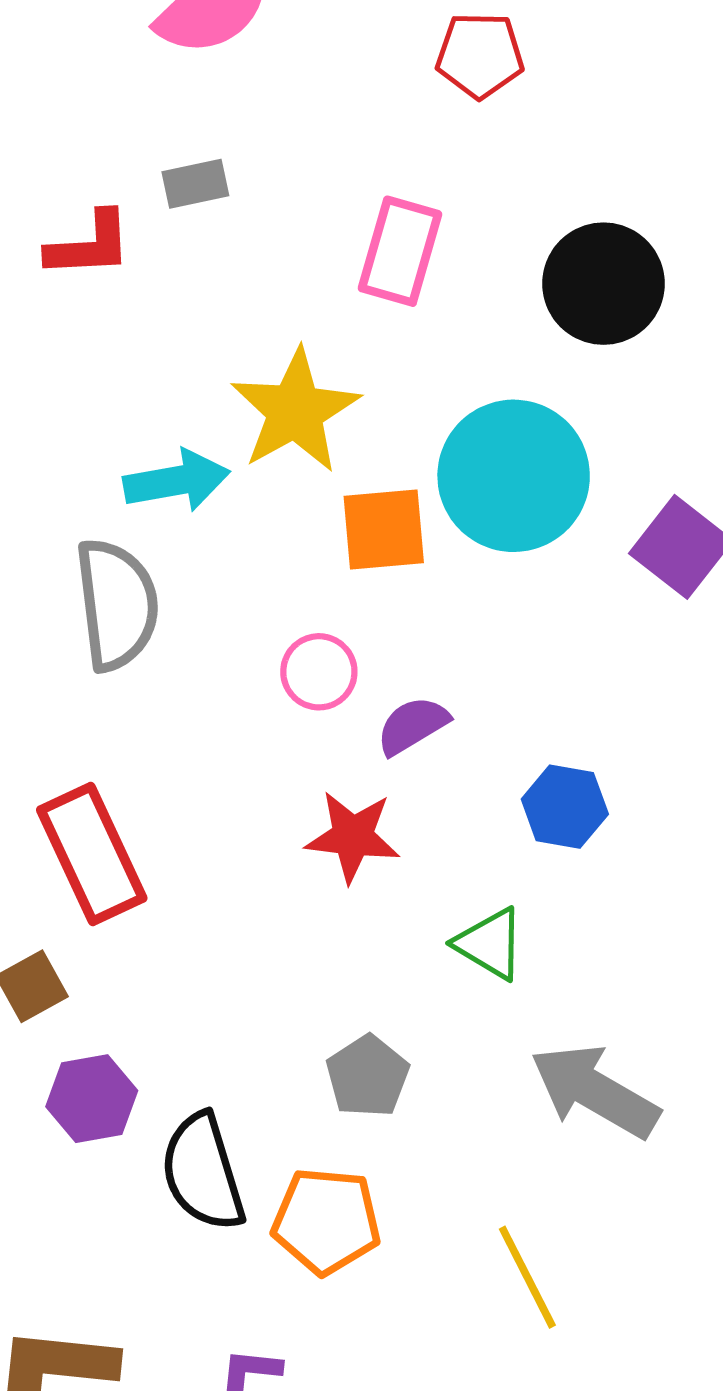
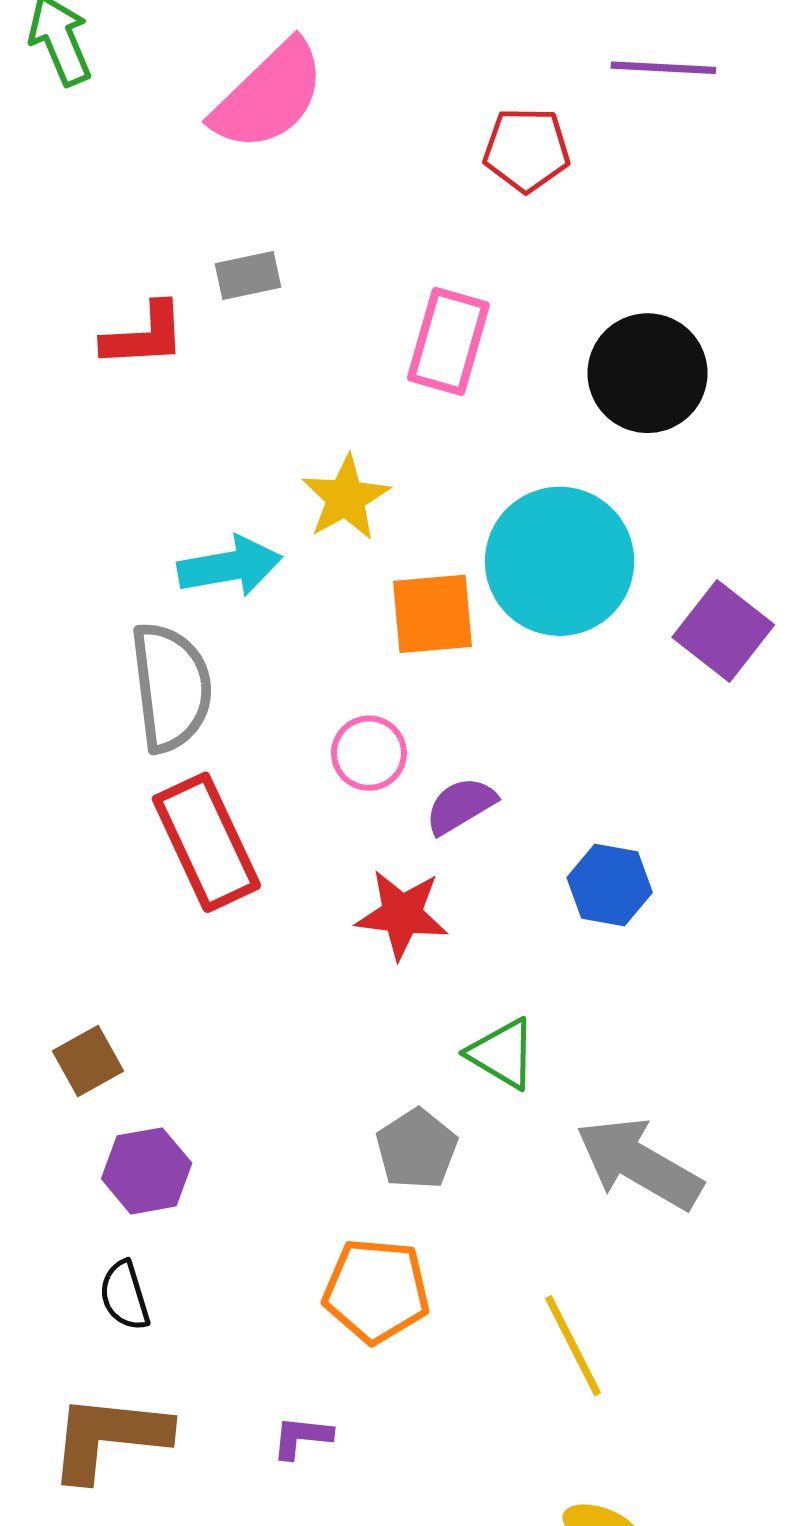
yellow star: (295, 411) -> (346, 498), size x0.7
red rectangle: (92, 854) -> (206, 842), moved
green triangle: (490, 944) -> (502, 1054), moved
black semicircle: (203, 1172) -> (125, 1296), moved, size x0.6

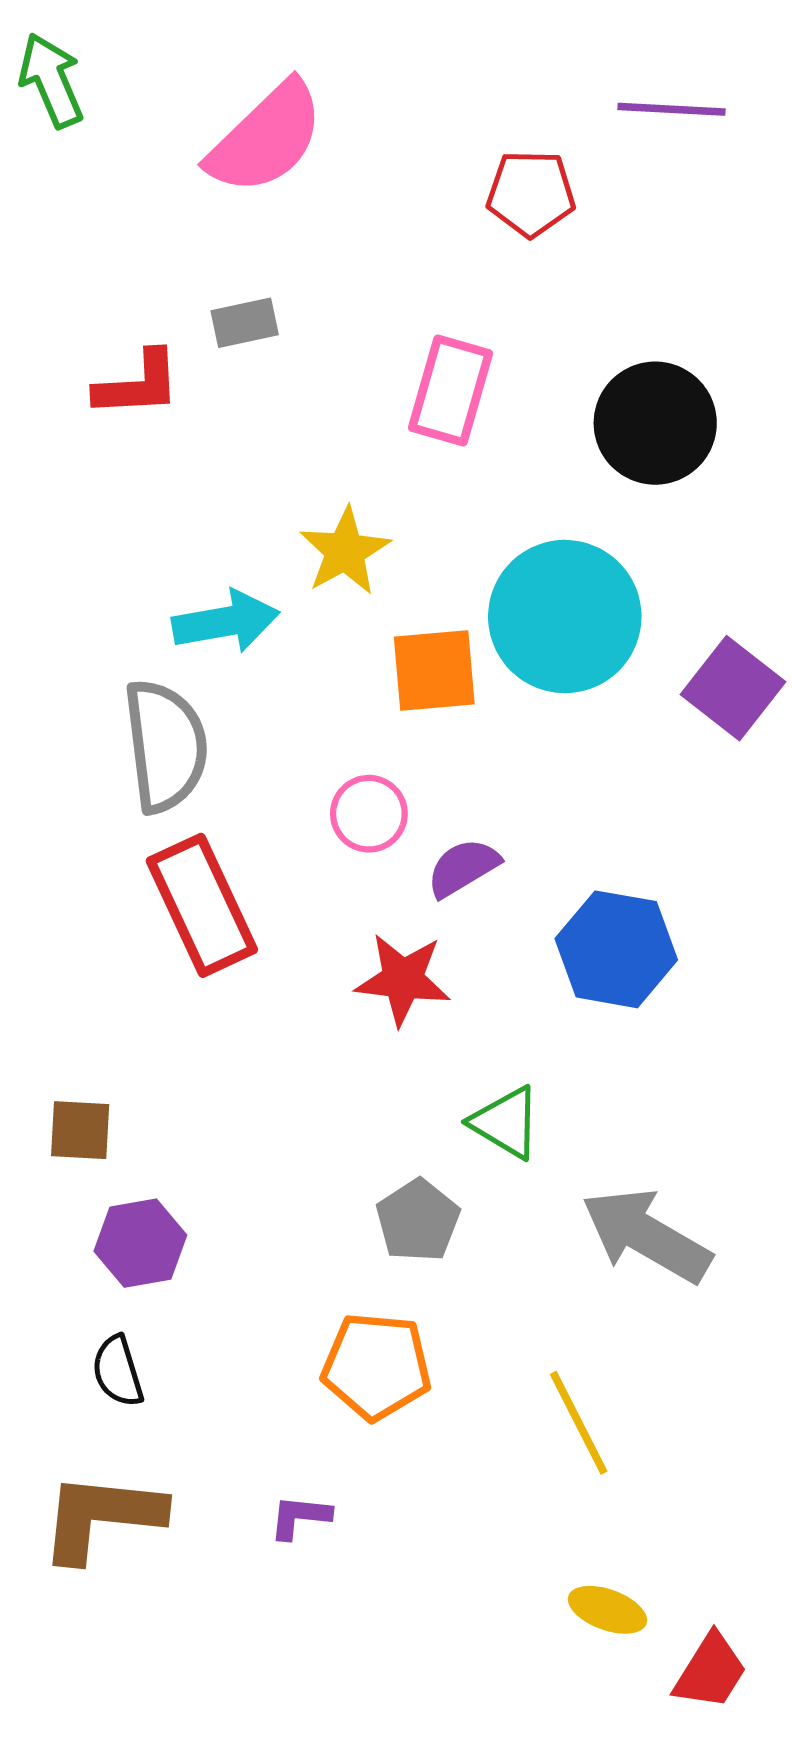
blue hexagon: (610, 885) -> (616, 949), size x1.4
brown square: (88, 1061) -> (80, 1130), turned 32

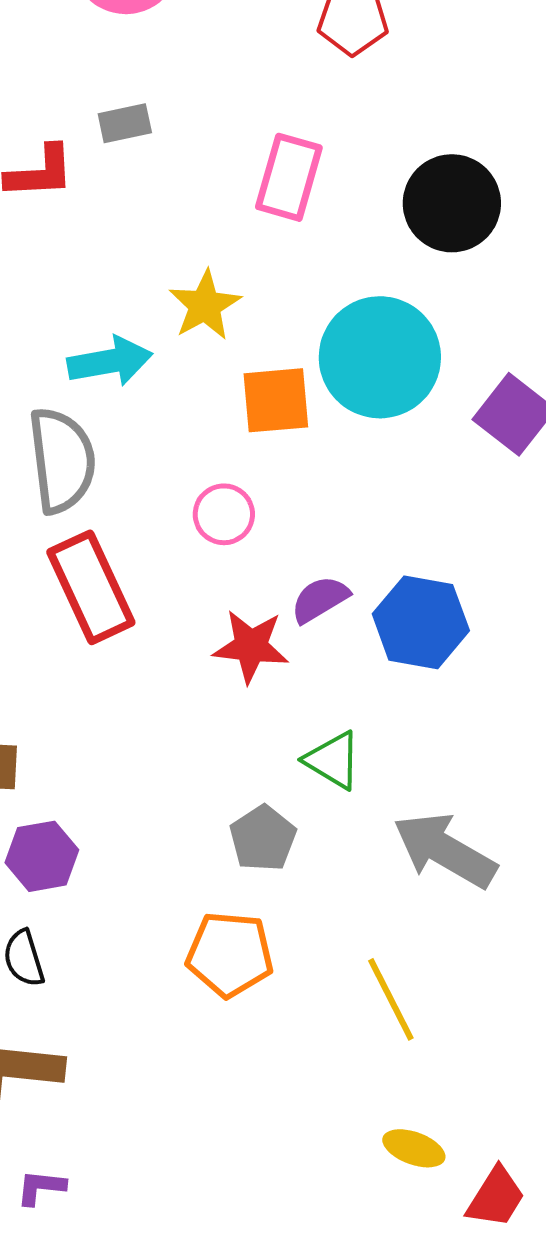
purple semicircle: (463, 868) -> (320, 599), moved
purple L-shape: (300, 1517) -> (41, 1187), moved

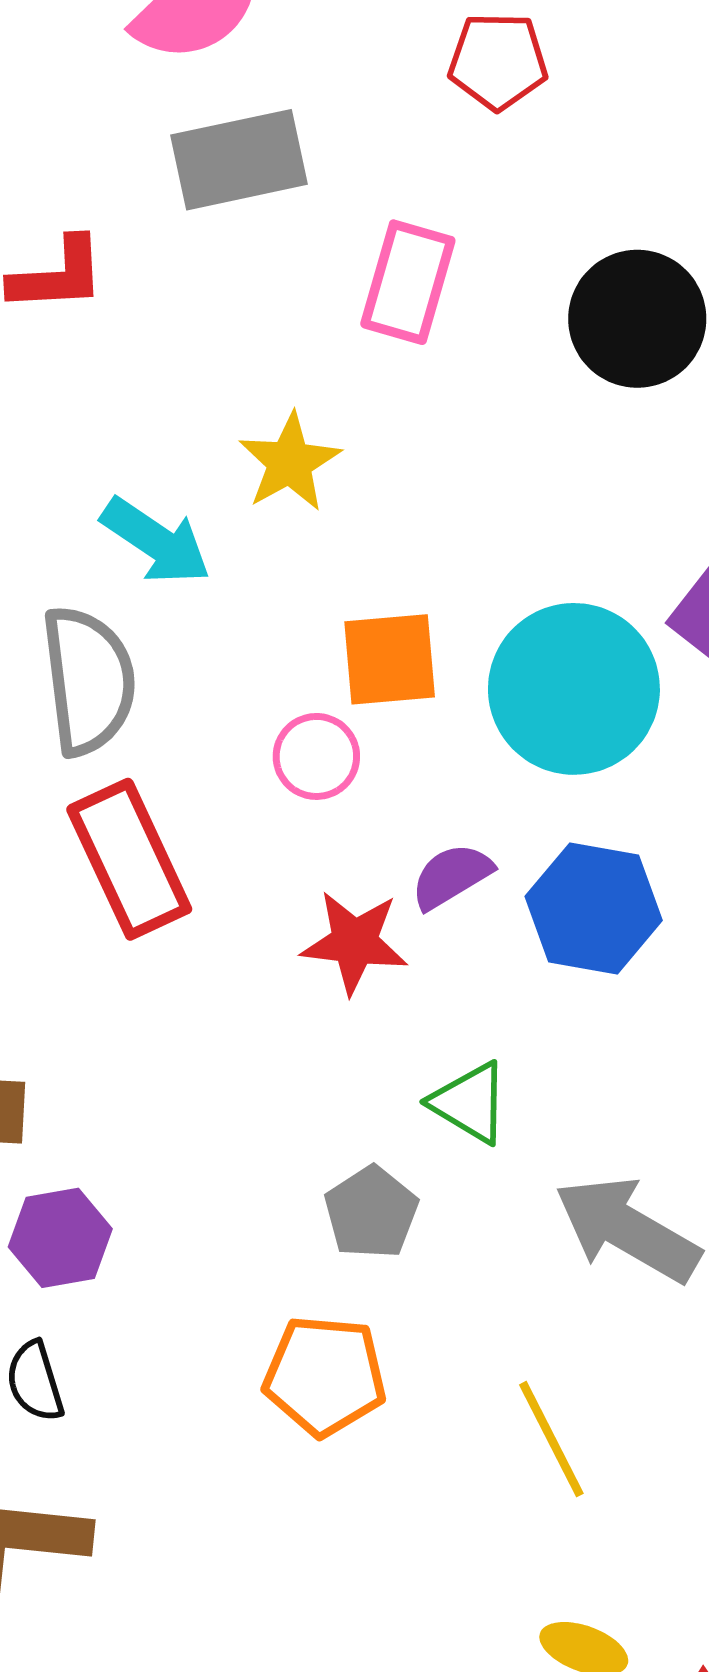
gray rectangle: (125, 123) -> (239, 160), moved, size x1.8
cyan circle: (380, 357) -> (574, 689), moved
cyan arrow: (110, 361) -> (156, 541), turned 44
orange square: (276, 400) -> (390, 659), moved

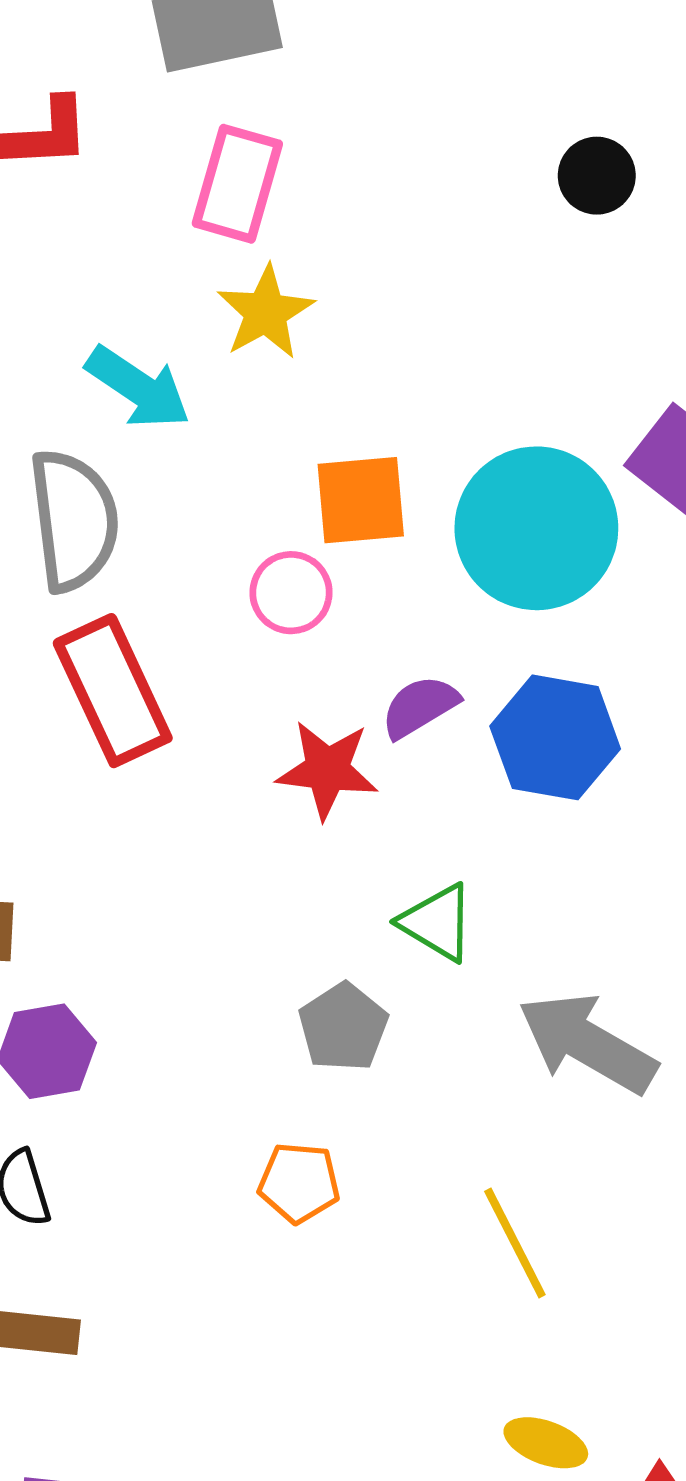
pink rectangle: (408, 282) -> (237, 184), moved
black circle: (637, 319) -> (597, 176), size x0.6
orange pentagon: (325, 1376) -> (299, 1183), size x0.7

